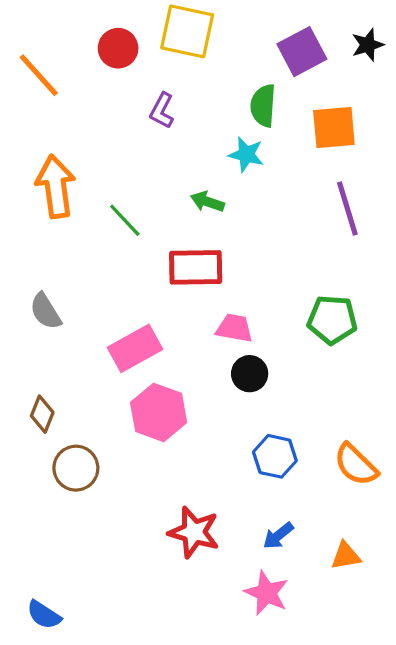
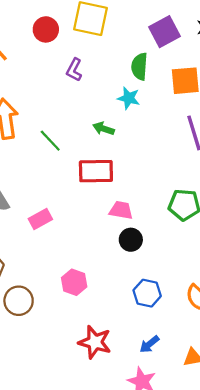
pink rectangle: (135, 348) -> (40, 219), moved, size x0.7
pink hexagon: (159, 412) -> (74, 282), moved, size x0.7

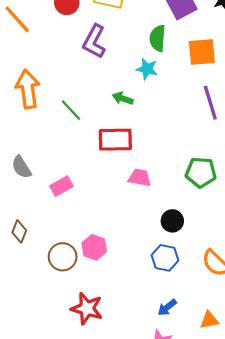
purple L-shape: (74, 70) -> (94, 41), size x1.5
black circle: (131, 240) -> (172, 221), moved
brown circle: (19, 301) -> (63, 257), moved
red star: (95, 342) -> (87, 309), moved

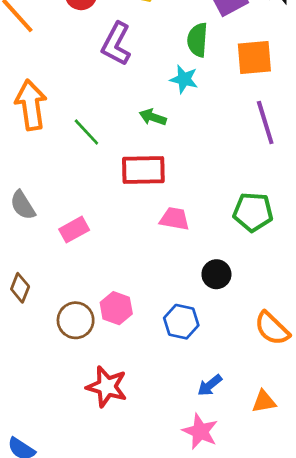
blue hexagon: (165, 258) -> (181, 322), moved

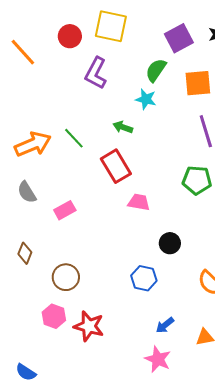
green semicircle: (197, 40) -> (156, 70), turned 30
orange arrow: (31, 105) -> (33, 144), moved, turned 75
red rectangle: (143, 170) -> (116, 166), turned 60
green pentagon: (253, 212) -> (197, 180), moved
pink hexagon: (116, 308) -> (54, 316), moved

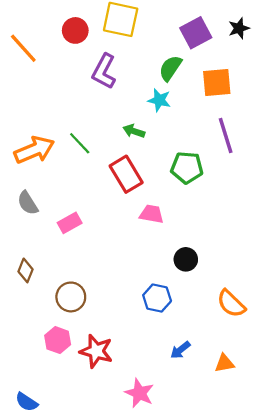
green pentagon: (197, 180) -> (187, 168), moved
pink star: (158, 359) -> (139, 393), moved

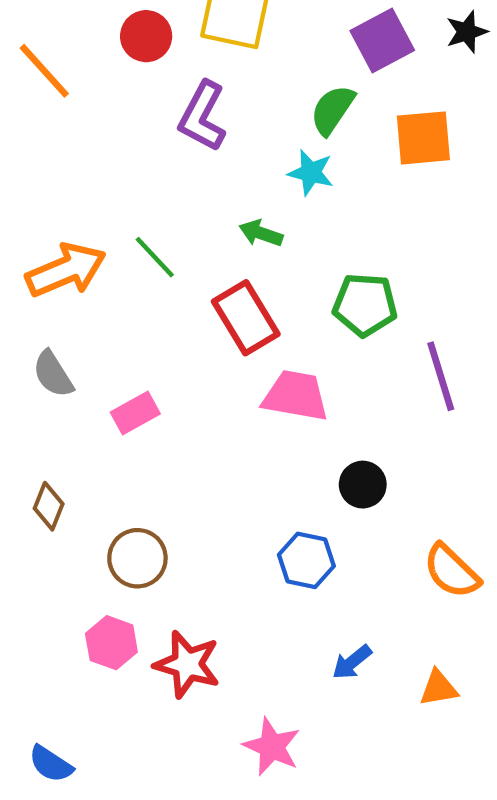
purple line: (226, 136) -> (441, 376), moved
pink trapezoid: (152, 214) -> (296, 396), size x1.4

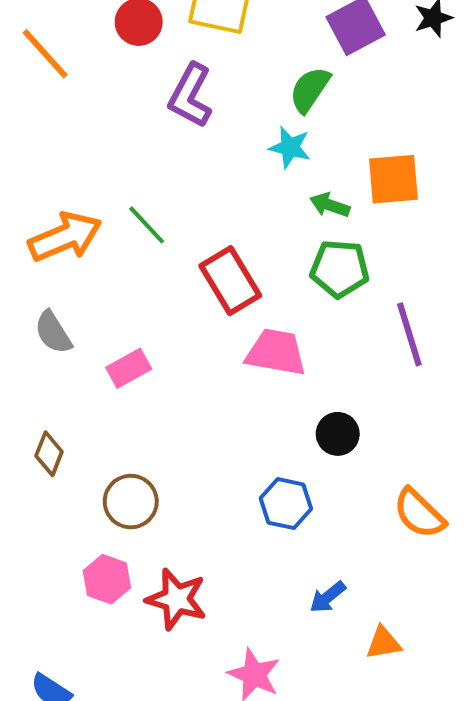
orange square: (423, 138) -> (393, 179), moved
green arrow: (261, 233) -> (330, 205), moved
orange triangle: (439, 688) -> (383, 643), moved

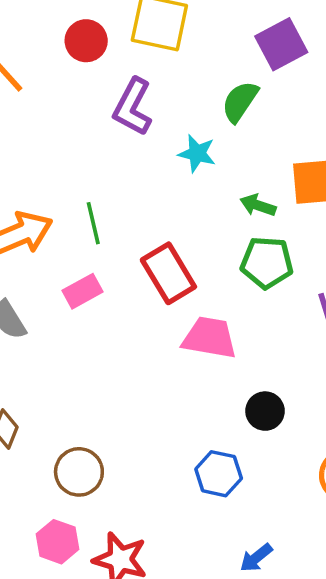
cyan star: (290, 147) -> (197, 153), moved
green line: (147, 225) -> (93, 223), turned 30
pink rectangle: (129, 368) -> (83, 291), moved

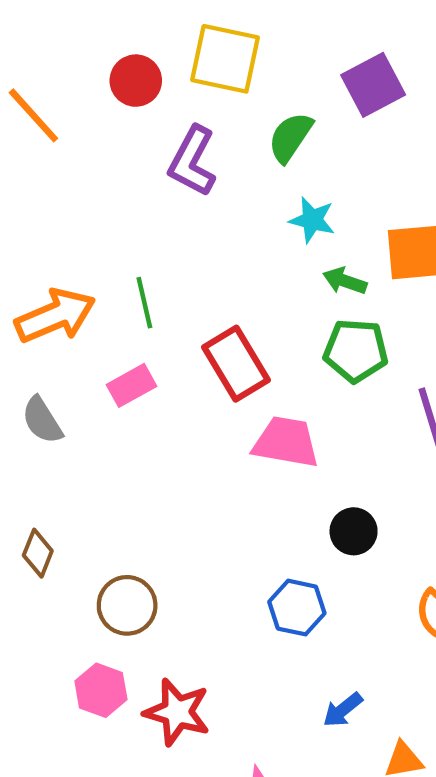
green semicircle: (240, 102) -> (290, 137), moved
cyan star: (197, 153) -> (312, 220), moved

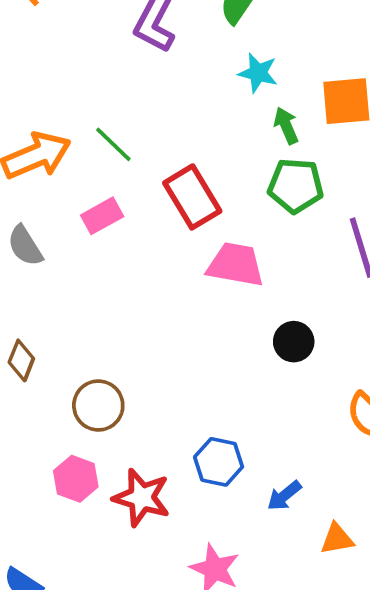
green arrow: (345, 281) -> (286, 126), turned 48
green line: (144, 303) -> (113, 144), turned -33
blue hexagon: (297, 608) -> (219, 462), moved

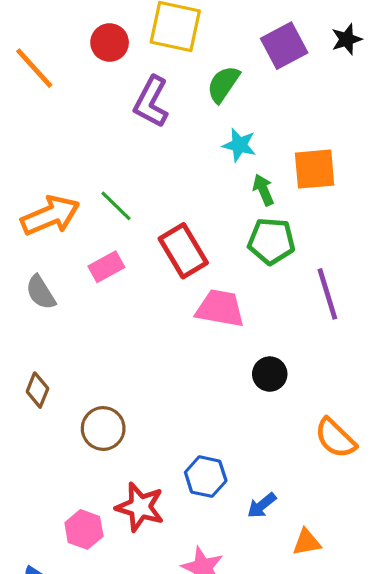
pink hexagon: (76, 479) -> (84, 529), moved

